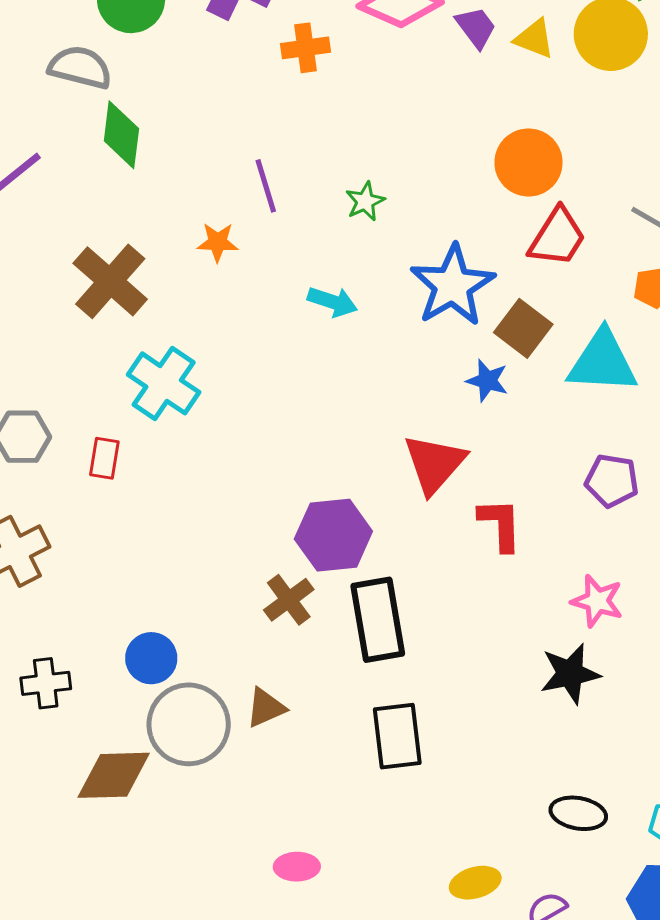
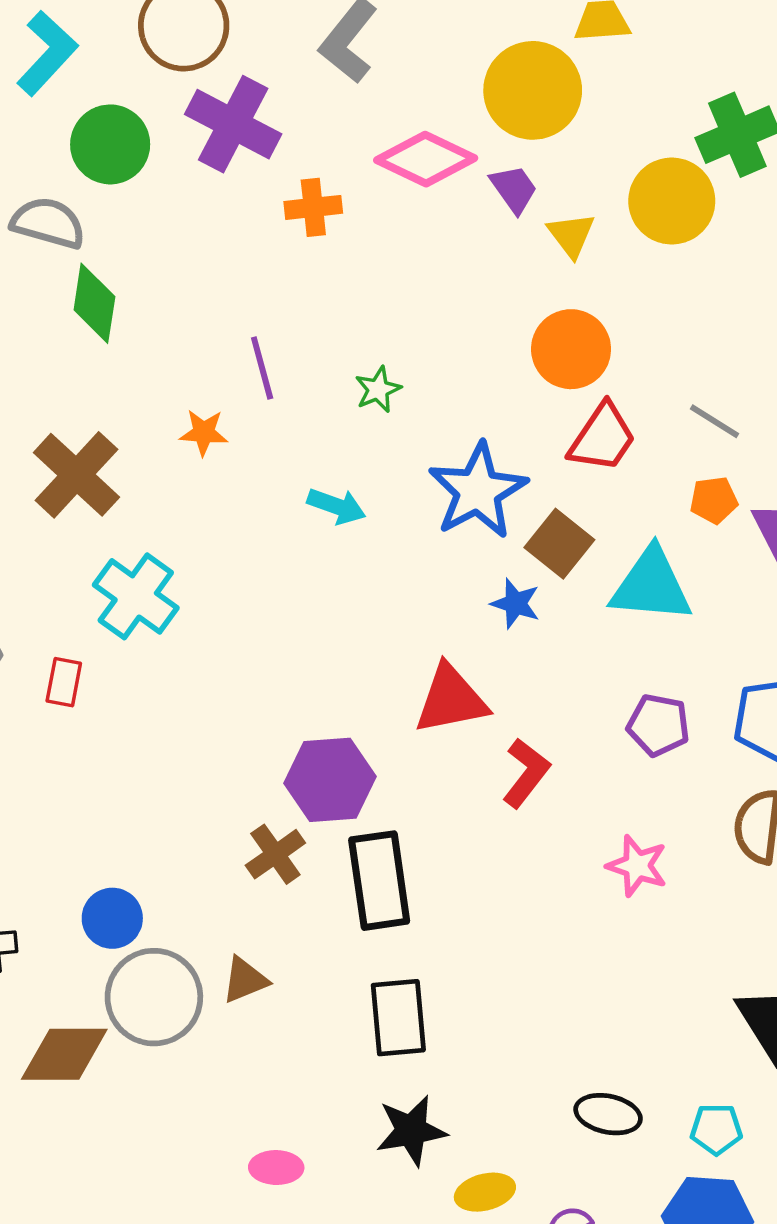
yellow triangle: (534, 39) -> (571, 235), moved, turned 30
red triangle: (435, 464) -> (451, 699), turned 36
red L-shape: (500, 524) -> (526, 773), turned 38
black star: (570, 674) -> (411, 1131), moved

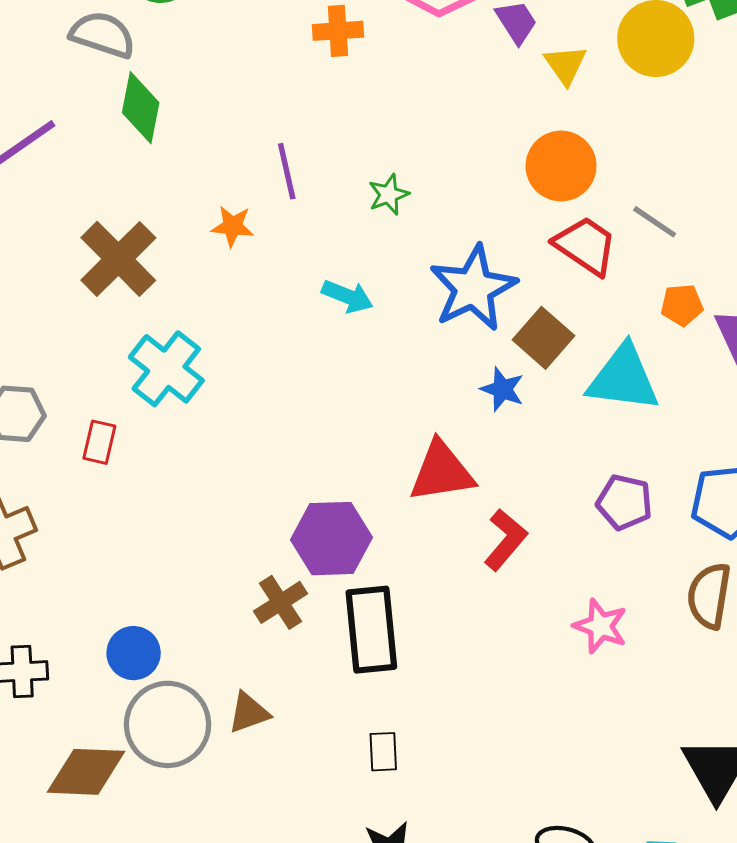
gray line: (715, 421) -> (655, 222), moved
red trapezoid: (602, 438) -> (586, 246), turned -92
black rectangle: (398, 1018) -> (383, 752), size x0.6

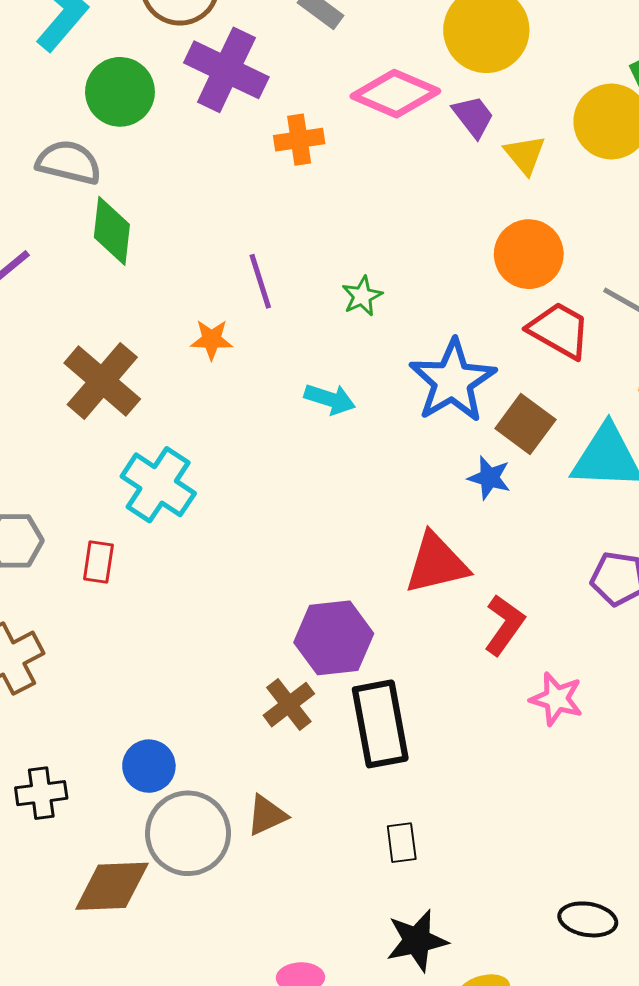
pink star: (600, 626) -> (556, 699), moved

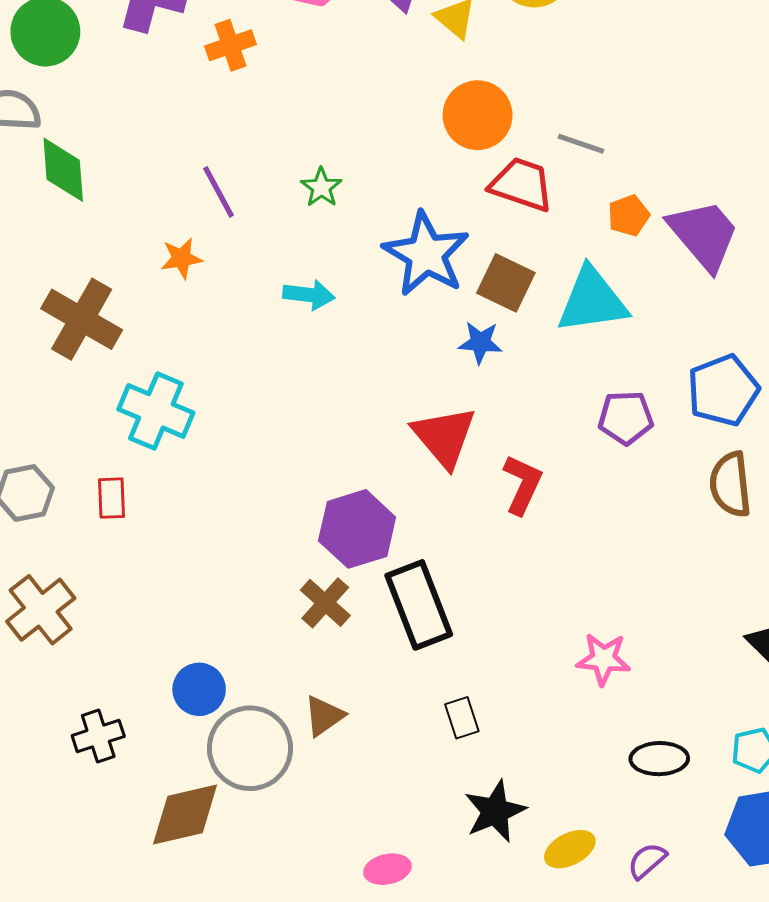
red triangle: (436, 564) -> (444, 437), turned -46
pink star: (556, 699) -> (604, 659), moved

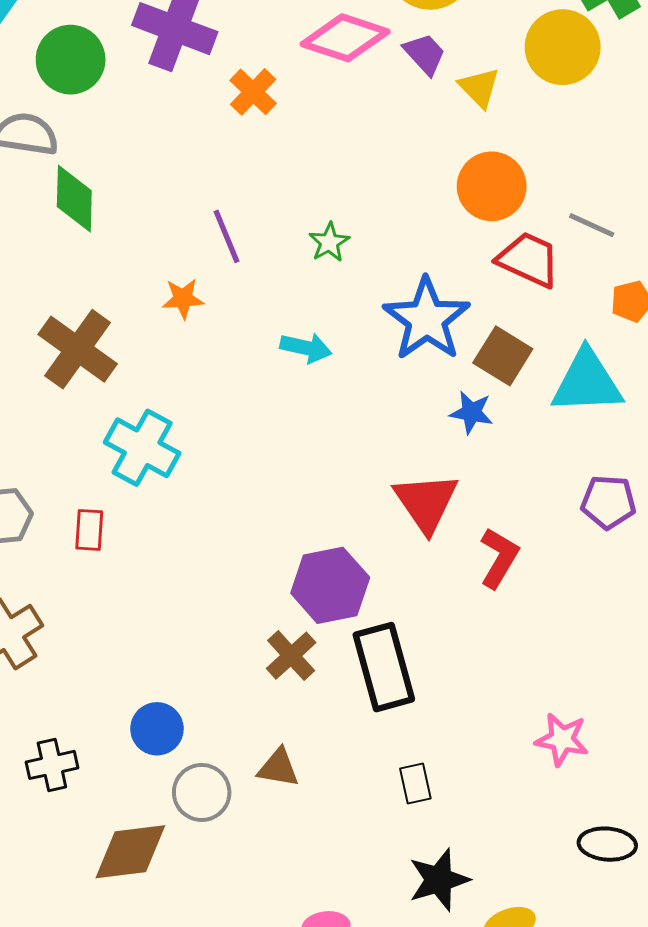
orange cross: (230, 45) -> (253, 92), turned -33
brown triangle: (324, 716) -> (278, 768), turned 39
gray circle: (250, 748) -> (202, 792), size x0.7

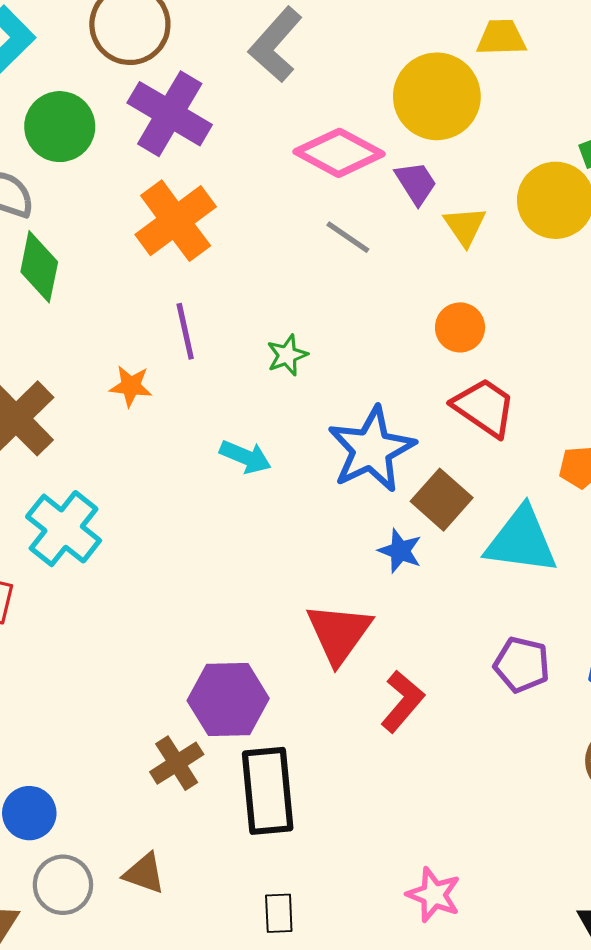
orange cross: (253, 92) -> (176, 221), moved, size x1.6
orange circle: (492, 186) -> (460, 327), size x0.7
gray line: (592, 225) -> (348, 237), moved

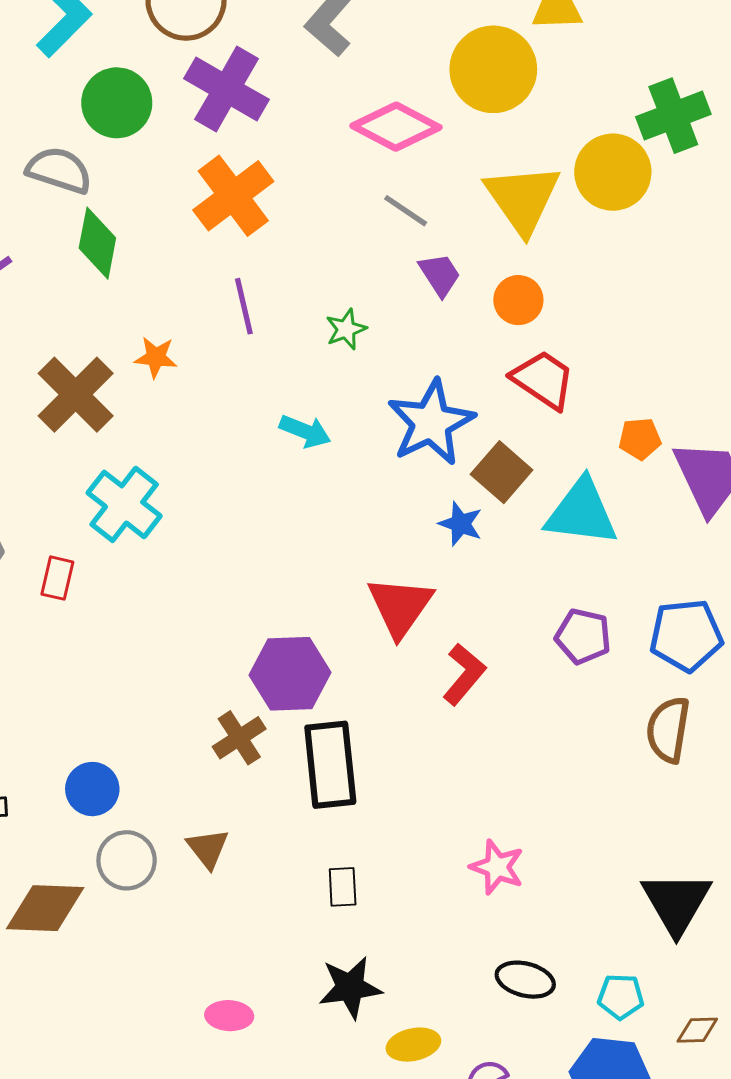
purple trapezoid: (416, 183) -> (440, 275), moved
yellow triangle: (465, 226) -> (522, 199), size x1.8
orange star: (131, 386) -> (156, 357), moved
brown triangle: (144, 873) -> (208, 848), turned 33

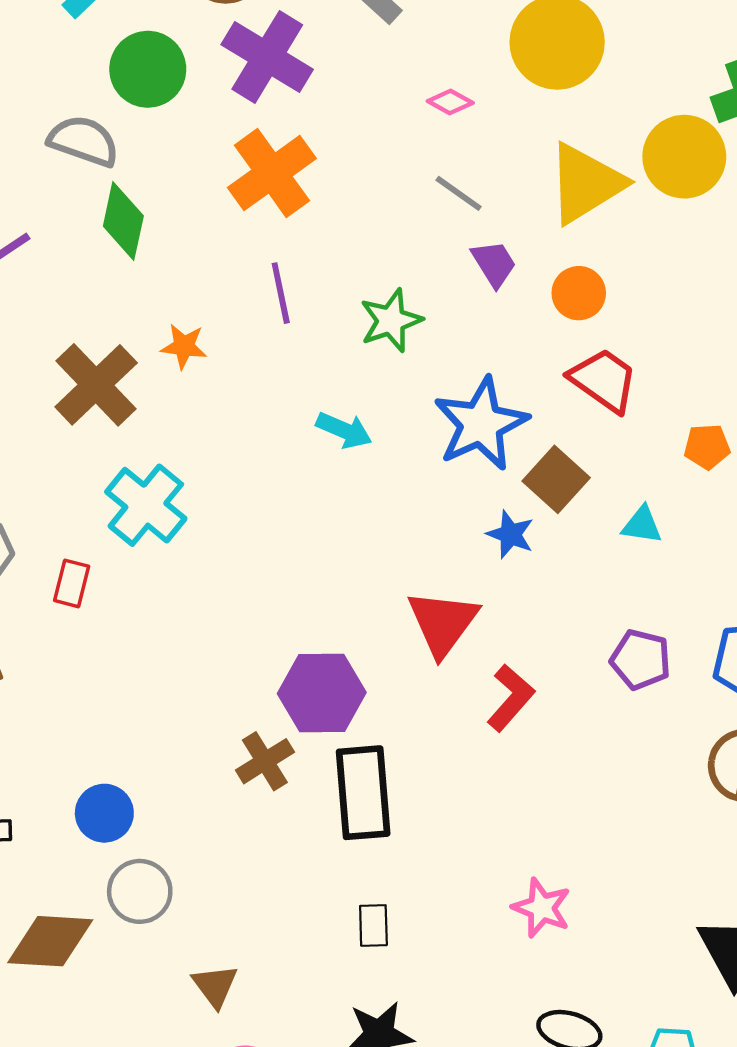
pink diamond: (396, 127) -> (450, 102), size x0.5
yellow triangle: (522, 199) -> (586, 183), turned 32
green star: (346, 329) -> (391, 321), size x1.4
cyan triangle: (582, 512) -> (642, 525), size x0.5
brown triangle: (208, 848) -> (215, 986), moved

